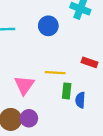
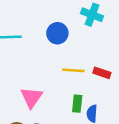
yellow line: (55, 73) -> (73, 70), moved

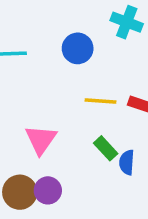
green rectangle: (77, 104) -> (106, 148), turned -49

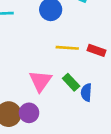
pink triangle: (41, 140) -> (40, 81), moved

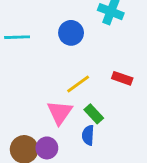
yellow line: (67, 48) -> (78, 84), moved, turned -40
blue semicircle: (86, 92) -> (88, 135), moved

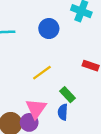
yellow line: (78, 84) -> (42, 73), moved
pink triangle: (60, 112) -> (36, 109), moved

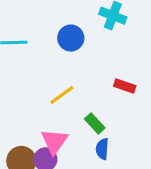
blue semicircle: (63, 112) -> (102, 149), moved

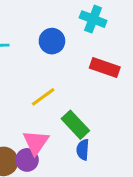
red rectangle: (125, 86) -> (105, 67), moved, size x1.4
green rectangle: (95, 123) -> (75, 125), size x1.4

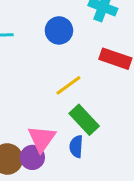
yellow line: (43, 97) -> (68, 85), moved
blue semicircle: (83, 150) -> (76, 146), moved

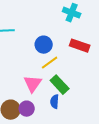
blue circle: (59, 30) -> (44, 45), moved
pink triangle: (42, 139) -> (33, 84), moved

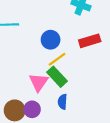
red rectangle: (80, 46) -> (90, 41), turned -36
green rectangle: (60, 85) -> (57, 77), moved

